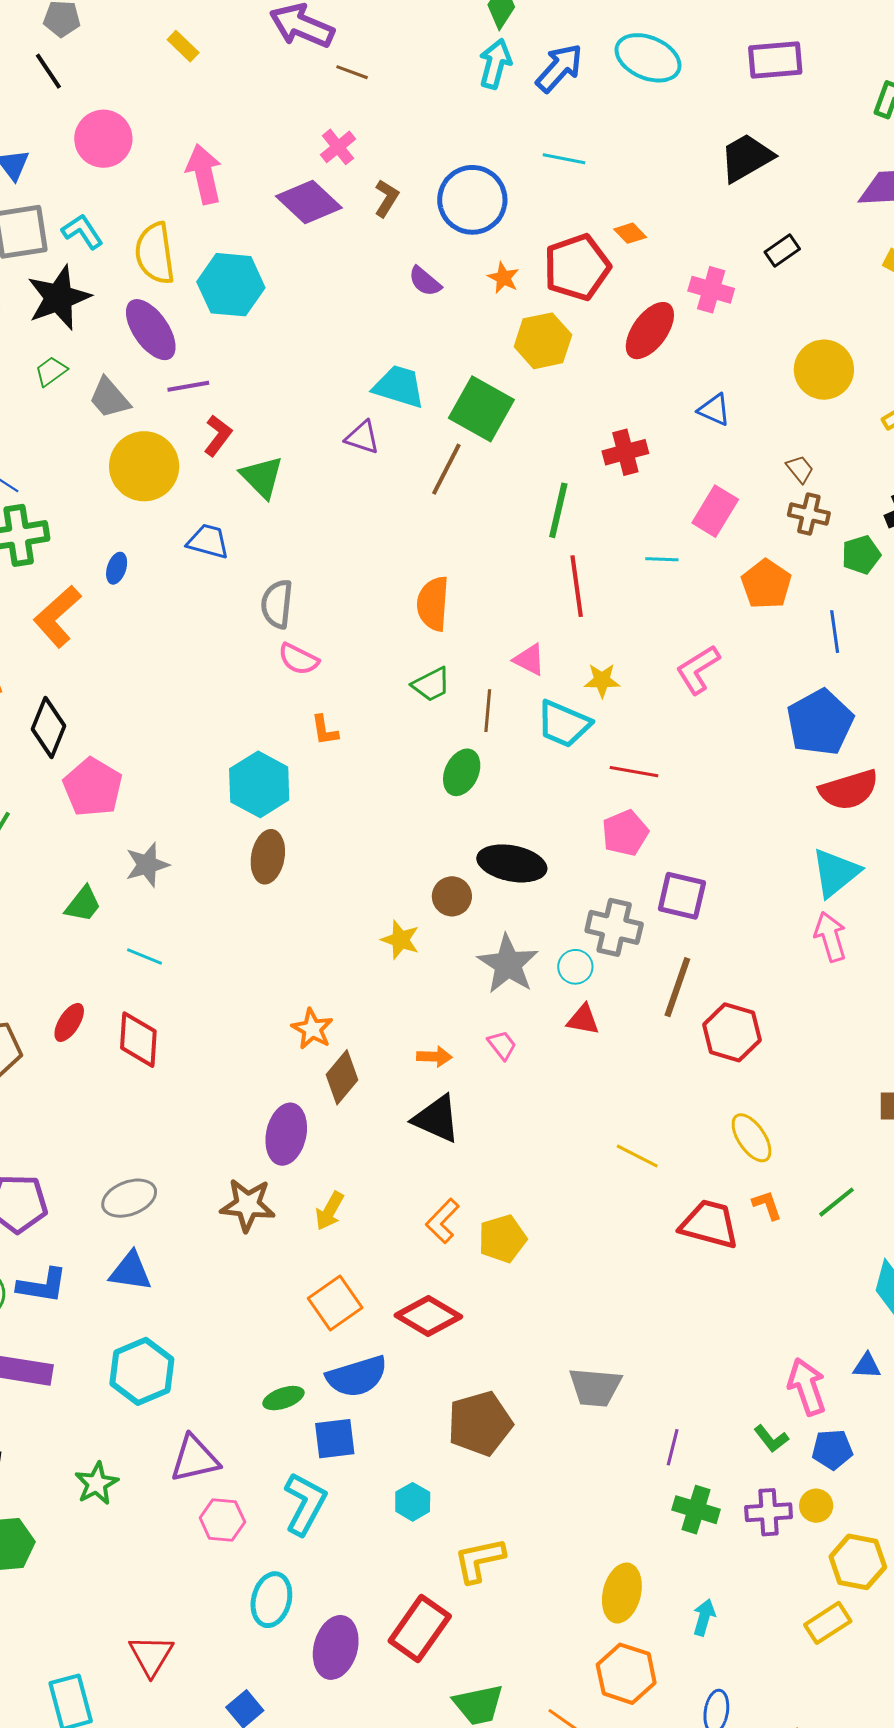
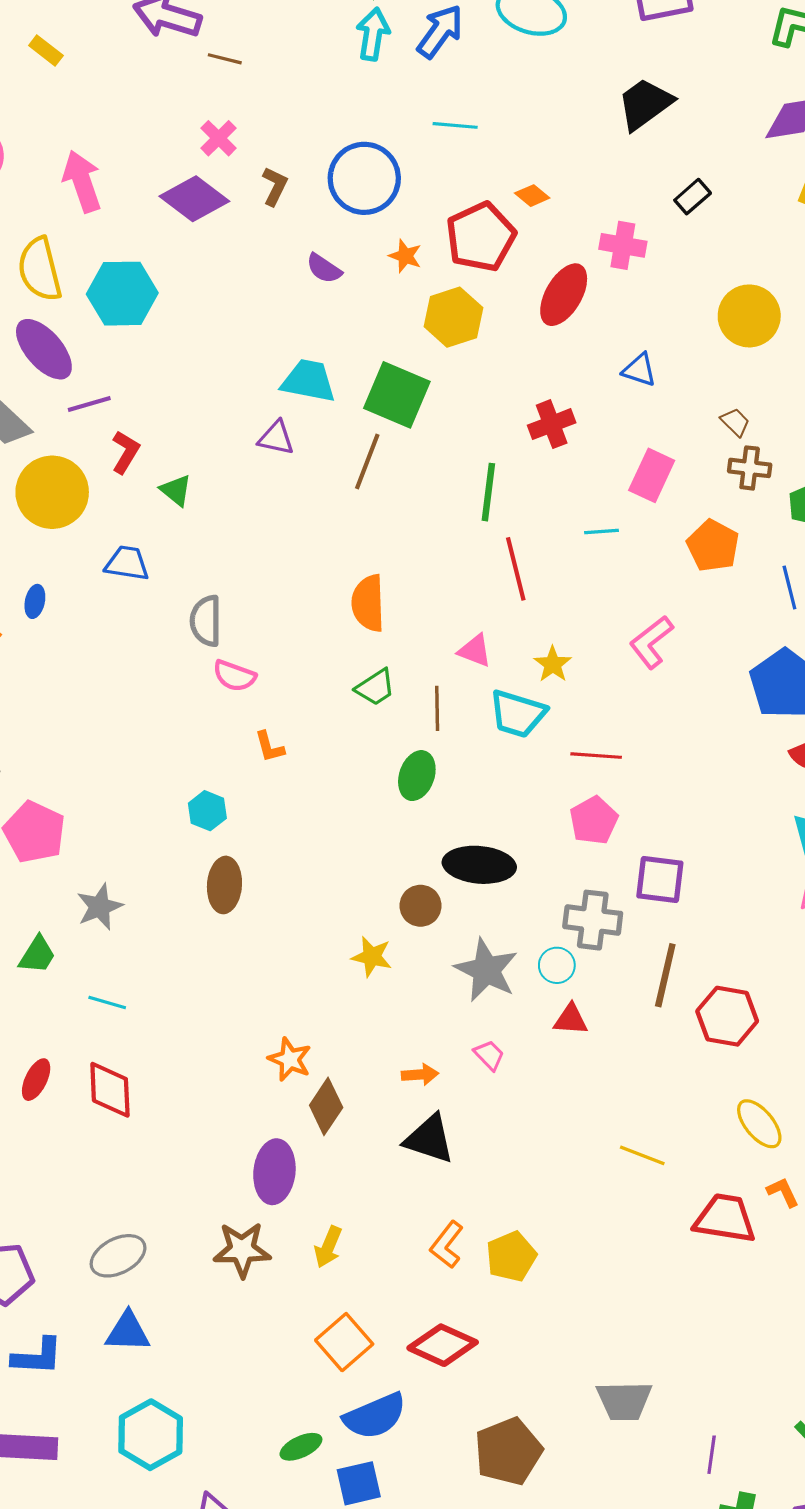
green triangle: (262, 477) -> (176, 490), size x0.7
yellow star: (602, 680) -> (553, 664), turned -30
cyan hexagon: (259, 784) -> (207, 811), size x0.6

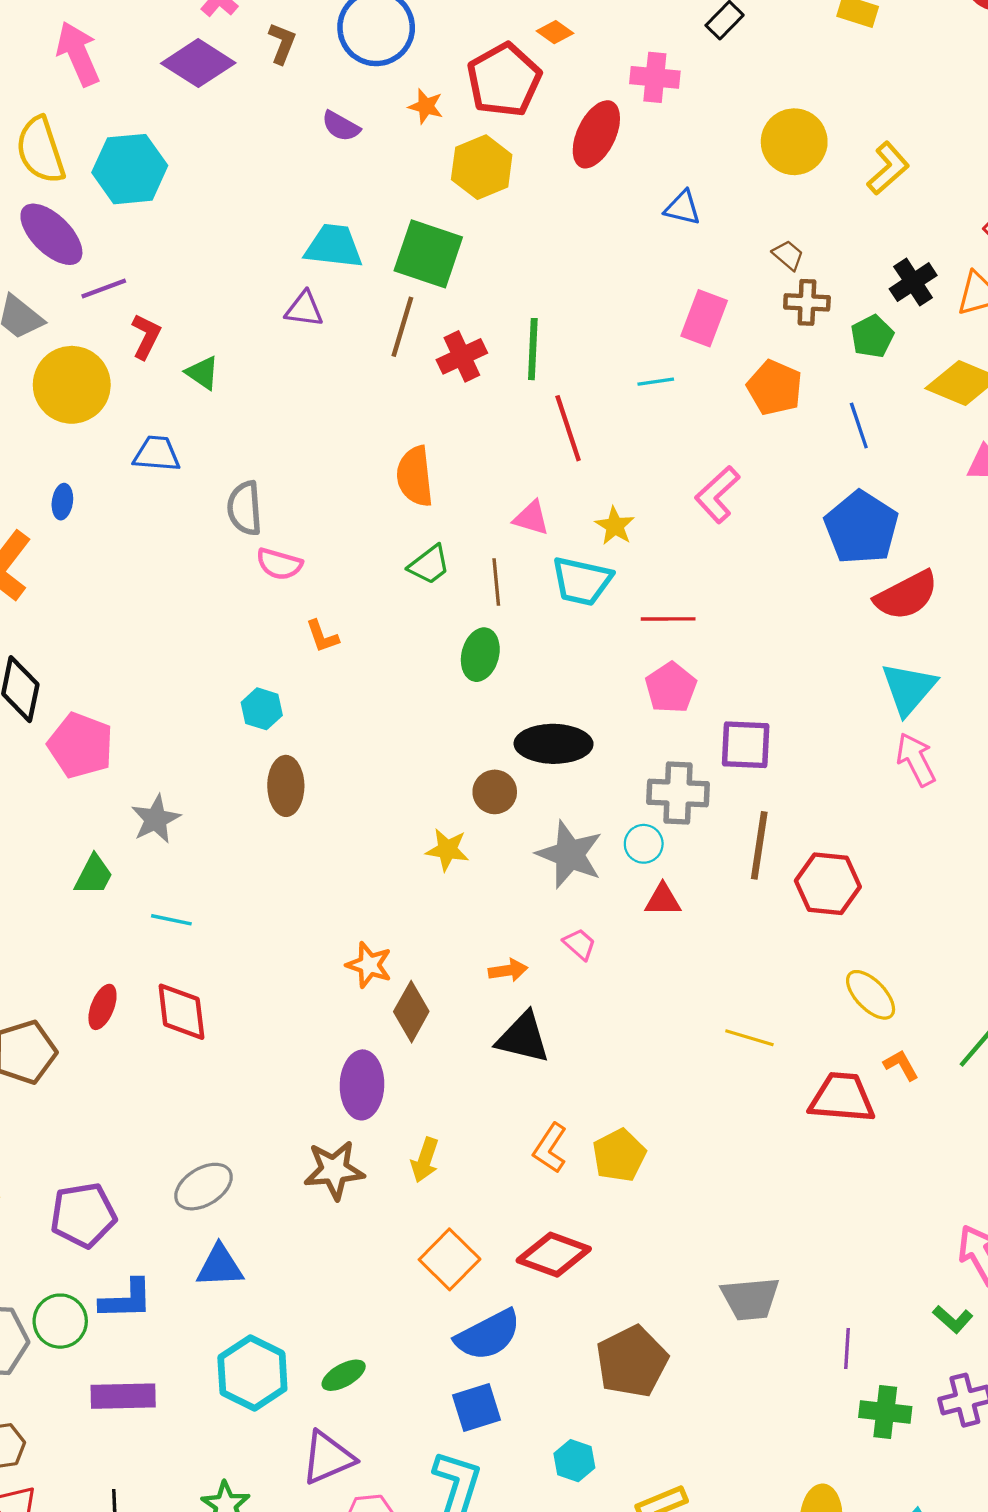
red cross: (552, 424) -> (462, 356), moved
green ellipse: (301, 1447) -> (344, 1375), moved

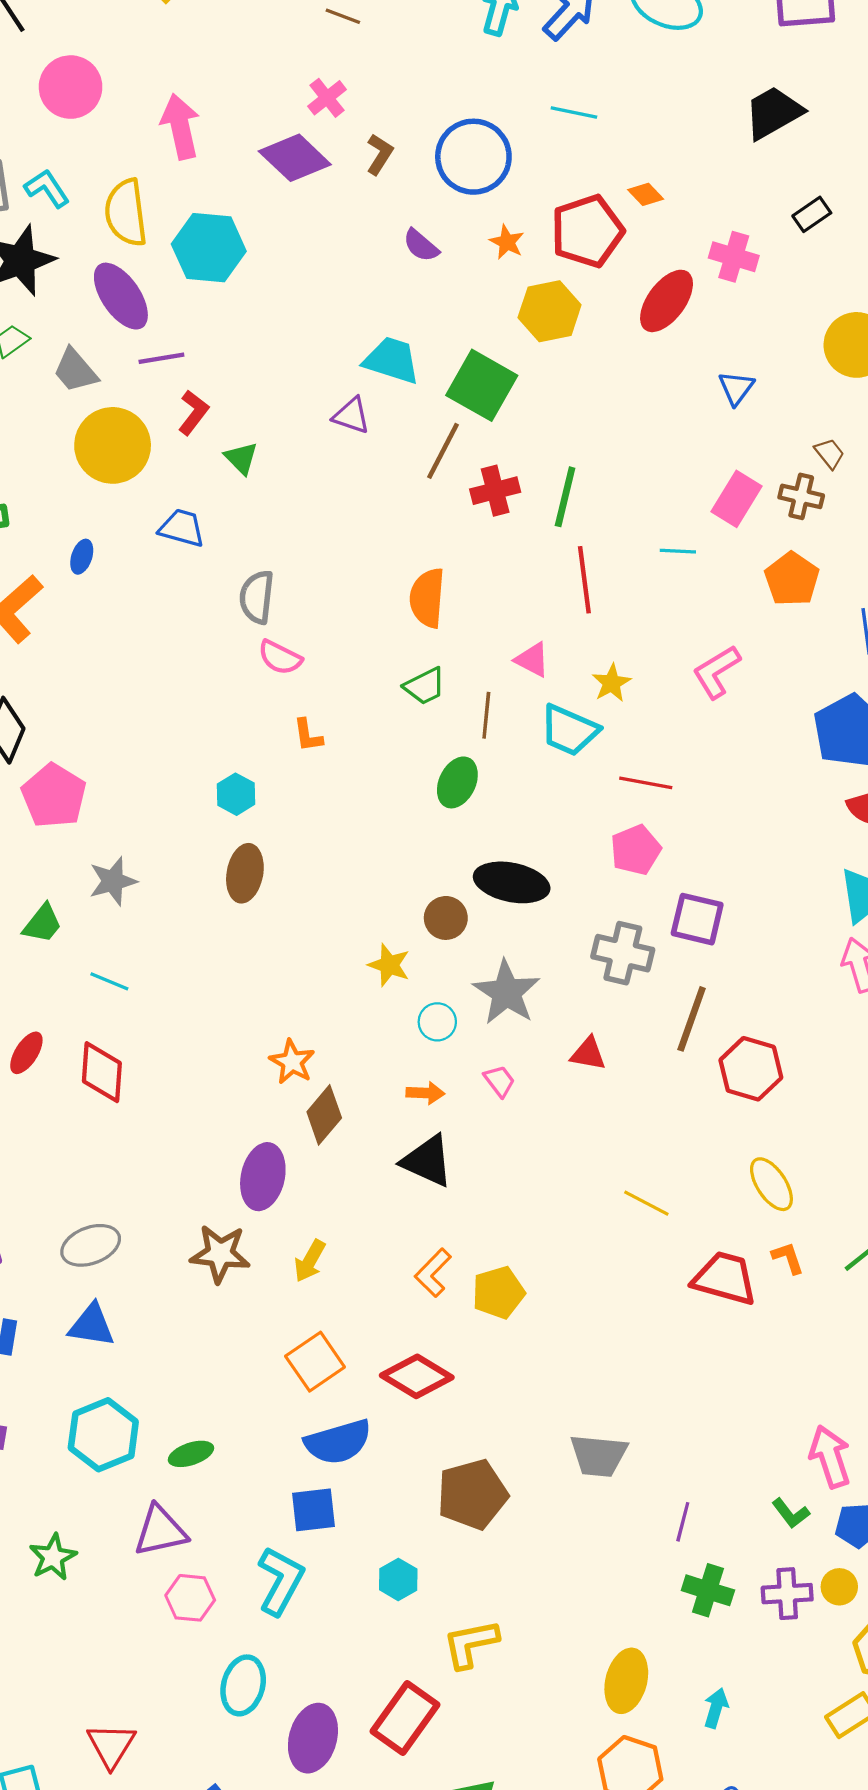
blue triangle: (683, 208) -> (736, 388), turned 42
brown cross: (807, 302) -> (801, 496), moved
cyan circle: (644, 844) -> (437, 1022), moved

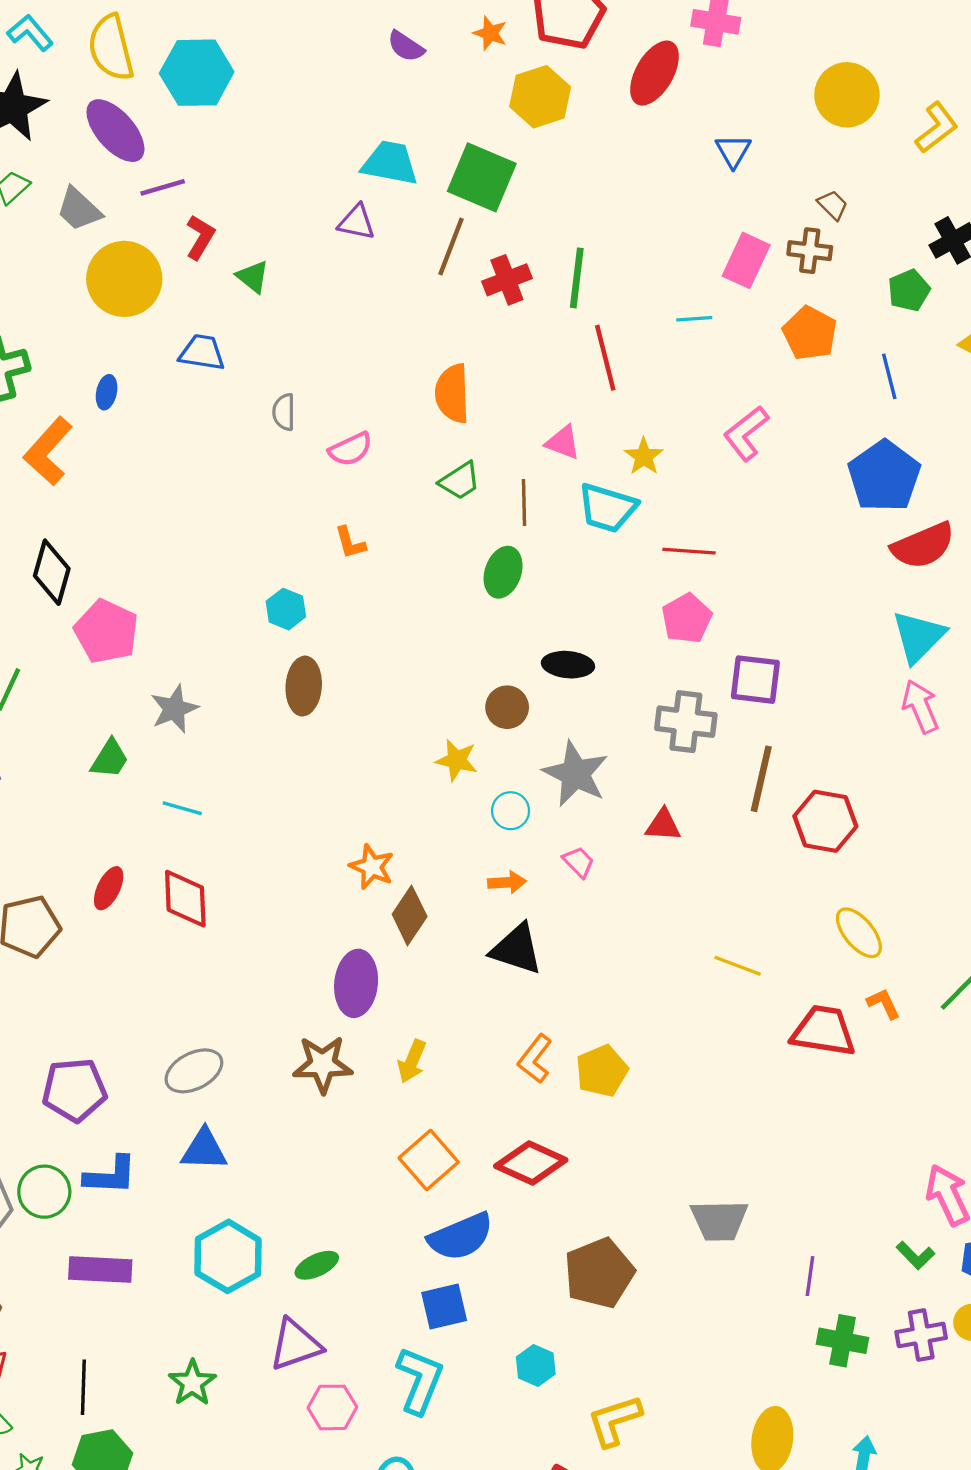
gray semicircle: (257, 597) -> (284, 412), size x0.7
pink semicircle: (280, 657) -> (351, 449), moved, turned -45
black ellipse: (512, 882) -> (568, 665), size x0.7

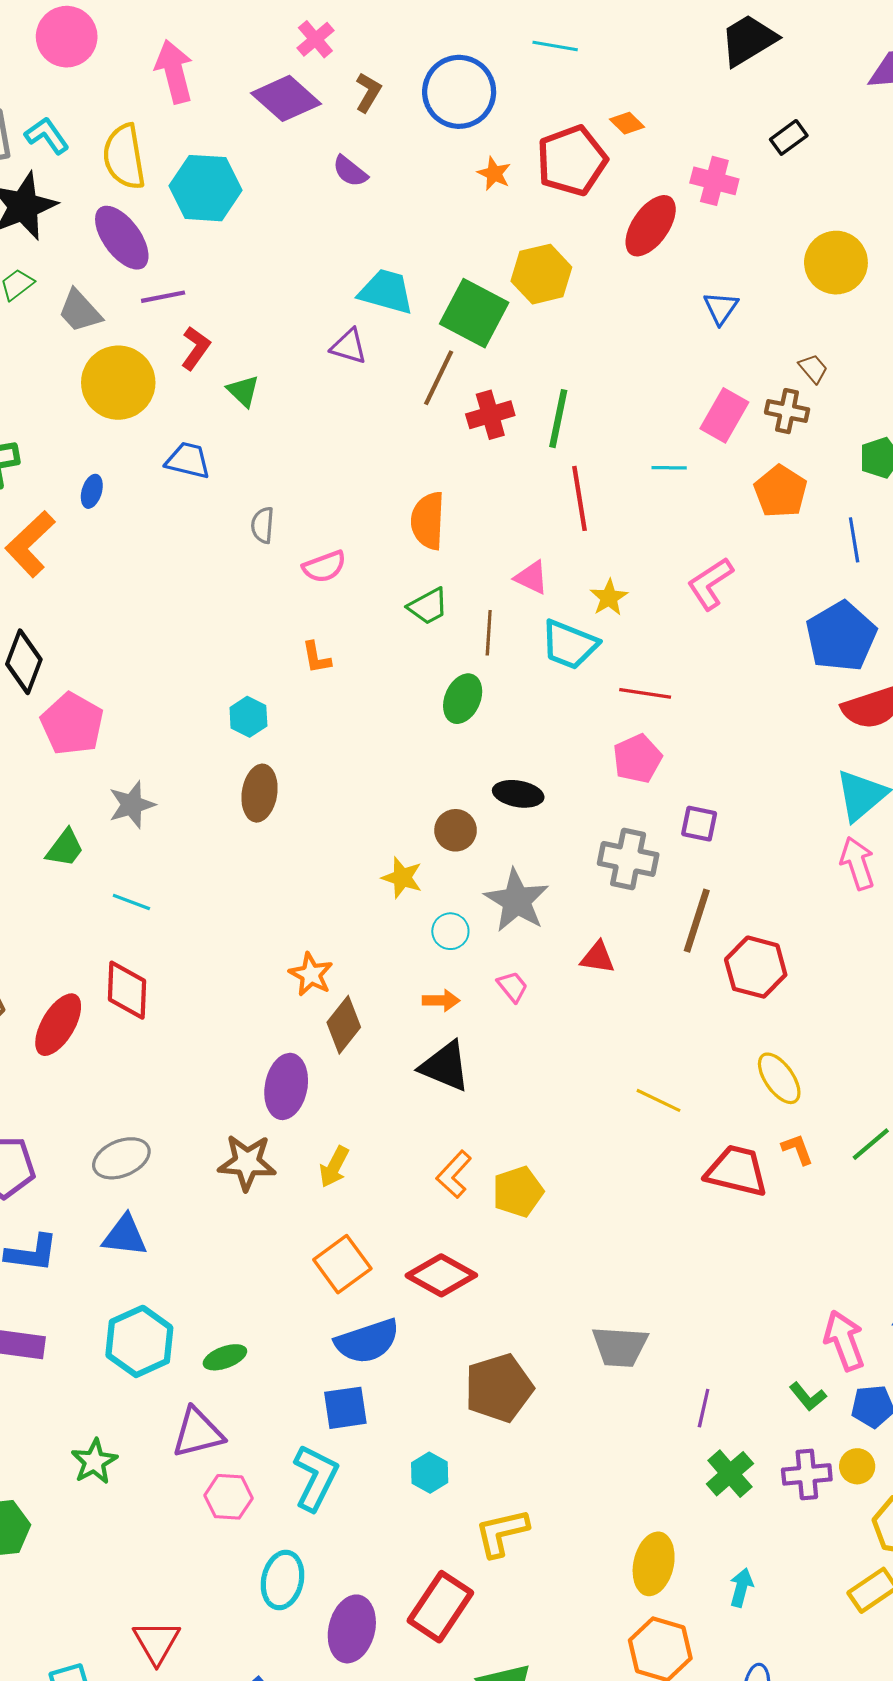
purple semicircle: (406, 46) -> (350, 171), moved
yellow hexagon: (540, 97) -> (541, 274), moved
purple square: (755, 680) -> (699, 824), size x0.7
red ellipse: (109, 888) -> (58, 1025), moved, size x1.5
green cross: (843, 1341) -> (730, 1474), turned 33

